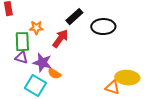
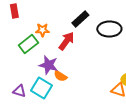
green rectangle: (22, 42) -> (28, 44), turned 54
purple triangle: (21, 58) -> (19, 91), moved

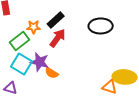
black rectangle: (80, 19) -> (56, 20), moved
cyan square: (41, 88) -> (22, 64), moved

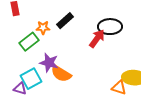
red arrow: (58, 38) -> (97, 39), moved
cyan square: (22, 64) -> (31, 79), moved, turned 30
orange semicircle: (52, 73) -> (61, 74), size x1.5

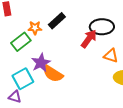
purple star: (49, 63) -> (41, 63), turned 30
orange triangle: (119, 88) -> (111, 56), moved
purple triangle: (20, 89) -> (15, 97), moved

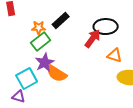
green rectangle: (21, 42) -> (41, 42), moved

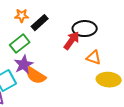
orange star: (39, 28) -> (22, 16), moved

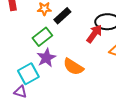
orange semicircle: (36, 76) -> (73, 67), moved

